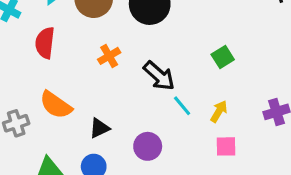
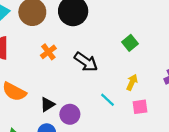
cyan line: (182, 106) -> (108, 100), moved
purple circle: (148, 146) -> (70, 114), moved

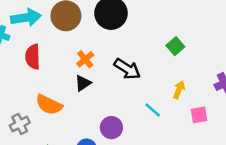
black triangle: (48, 105) -> (83, 83), moved
pink square: (140, 107) -> (199, 115), moved

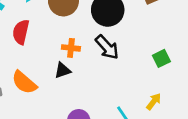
orange cross: (85, 59) -> (71, 48), turned 30
black arrow: (127, 69) -> (107, 47), moved

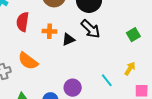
orange cross: (71, 48) -> (49, 31), moved
black triangle: (63, 70) -> (68, 40), moved

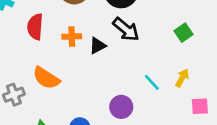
cyan line: (107, 80) -> (152, 82), moved
purple circle: (73, 88) -> (121, 107), moved

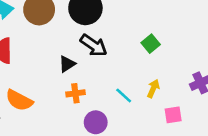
orange cross: (72, 37) -> (75, 93), moved

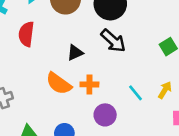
black triangle: (67, 64) -> (75, 53), moved
orange semicircle: (19, 100) -> (59, 83), moved

